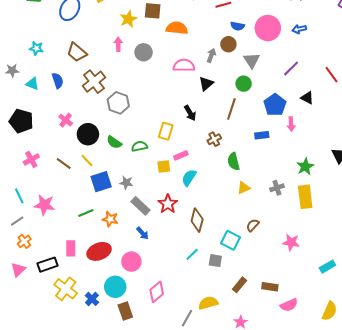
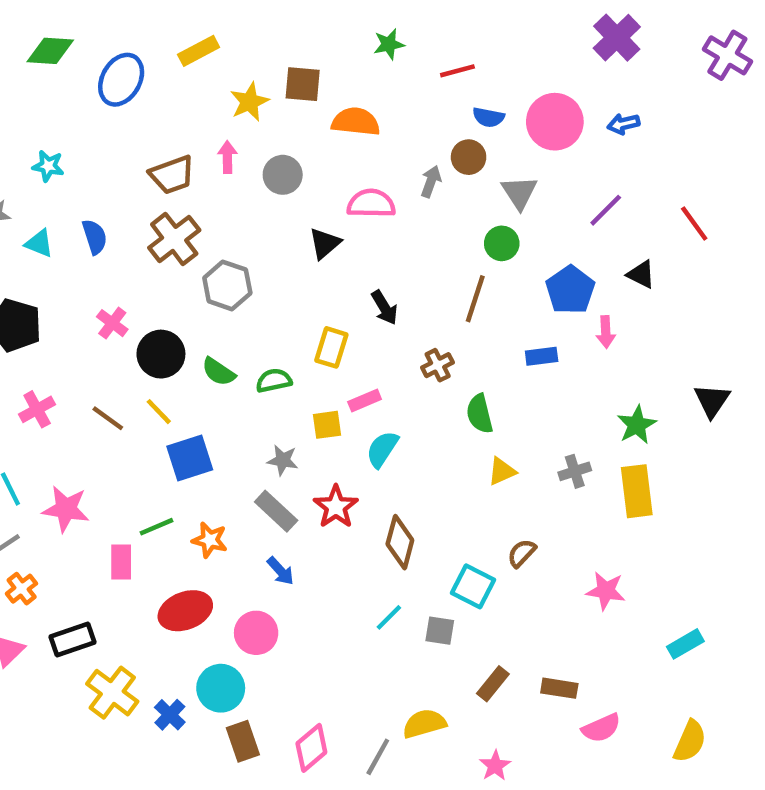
brown trapezoid: (77, 52) -> (172, 175), moved, turned -60
black triangle: (206, 84) -> (325, 243), moved
gray star: (126, 183) -> (283, 460), moved
pink rectangle: (71, 248) -> (121, 562), moved
pink diamond: (157, 292) -> (311, 748), moved

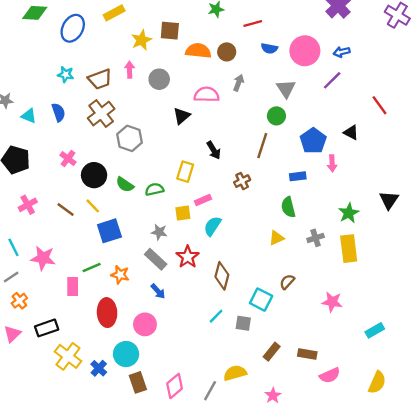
brown circle: (469, 157) -> (227, 52), moved
cyan star: (48, 166) -> (66, 74), moved
purple line: (606, 210) -> (332, 80), moved
green semicircle: (480, 414) -> (288, 207), moved
red ellipse: (185, 611) -> (107, 313), turned -72

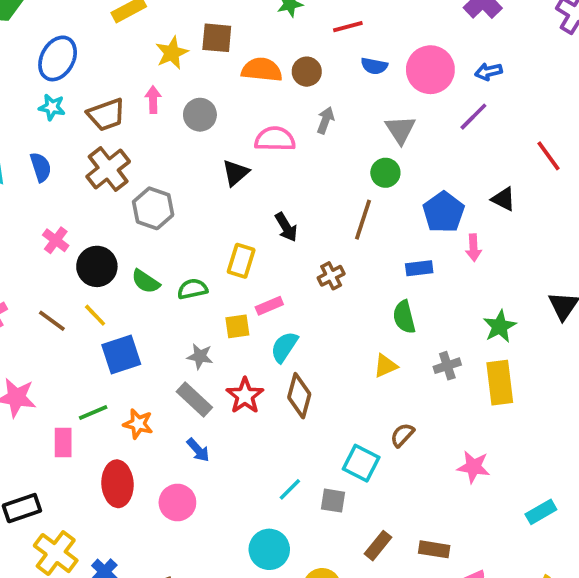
blue ellipse: (73, 28) -> (58, 58), moved
brown diamond: (222, 276) -> (299, 396), moved
cyan circle: (126, 354) -> (269, 549), moved

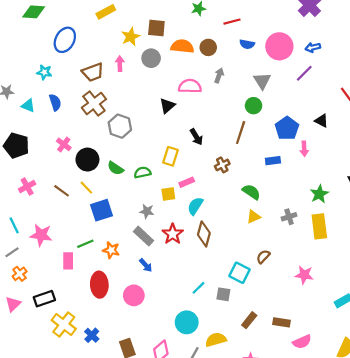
cyan star: (52, 107) -> (44, 72), moved
gray circle: (200, 115) -> (151, 58), moved
green semicircle: (404, 317) -> (251, 192), moved, turned 138

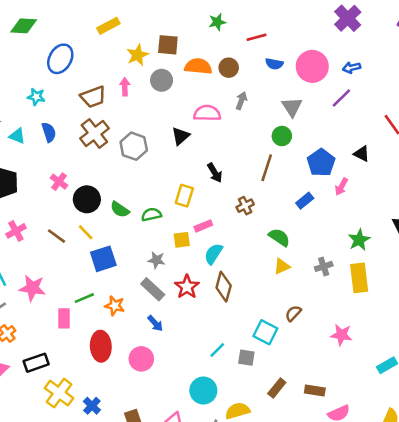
gray hexagon: (120, 126) -> (134, 146), moved
pink arrow: (304, 149) -> (341, 187), turned 32
blue rectangle: (273, 161) -> (305, 201), turned -32

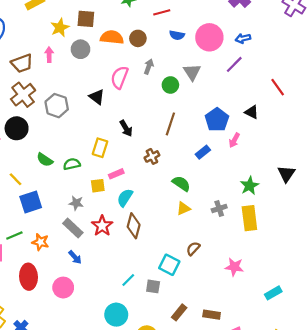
pink semicircle: (207, 113) -> (119, 77), turned -70
black triangle: (181, 136) -> (97, 97), turned -42
green circle: (282, 136) -> (170, 85), moved
black circle: (87, 199) -> (17, 128), moved

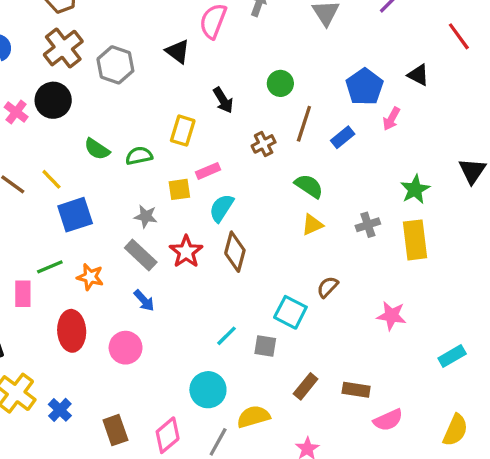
green circle: (170, 85) -> (280, 83), moved
brown line: (170, 124) -> (304, 124), moved

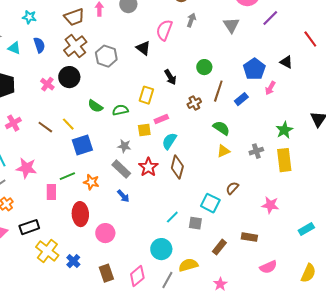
pink circle: (126, 348) -> (105, 233), moved
brown rectangle: (356, 390) -> (249, 237), moved

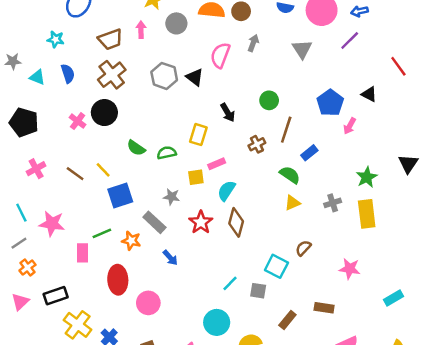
gray hexagon: (106, 56) -> (164, 76), moved
blue rectangle: (241, 99) -> (309, 153), moved
gray rectangle: (121, 169) -> (154, 222), moved

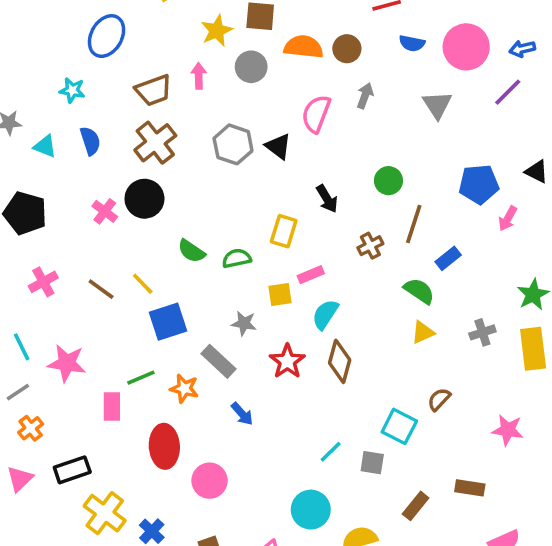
blue pentagon: (330, 103) -> (479, 184), turned 30

